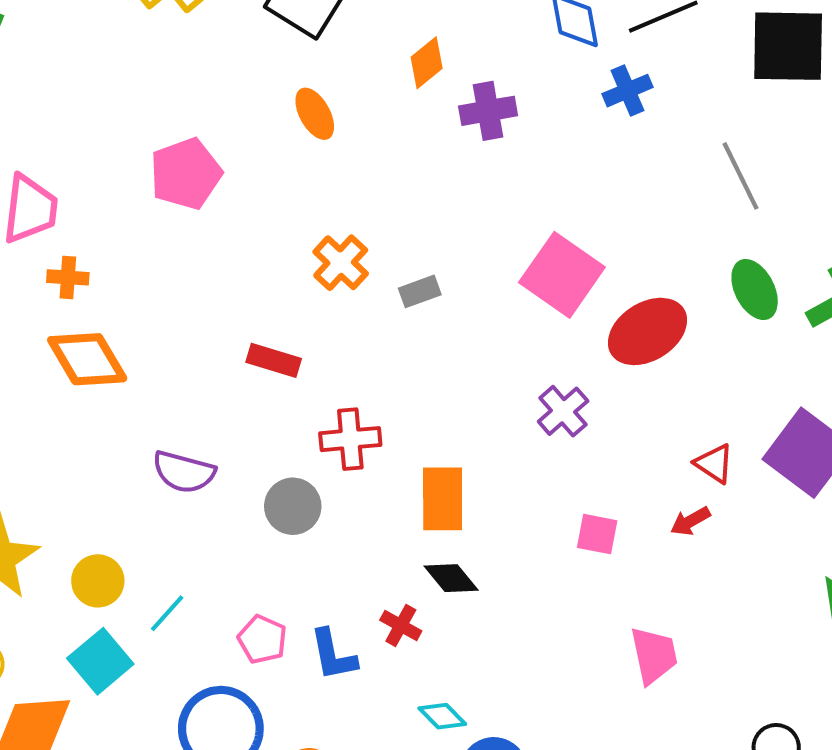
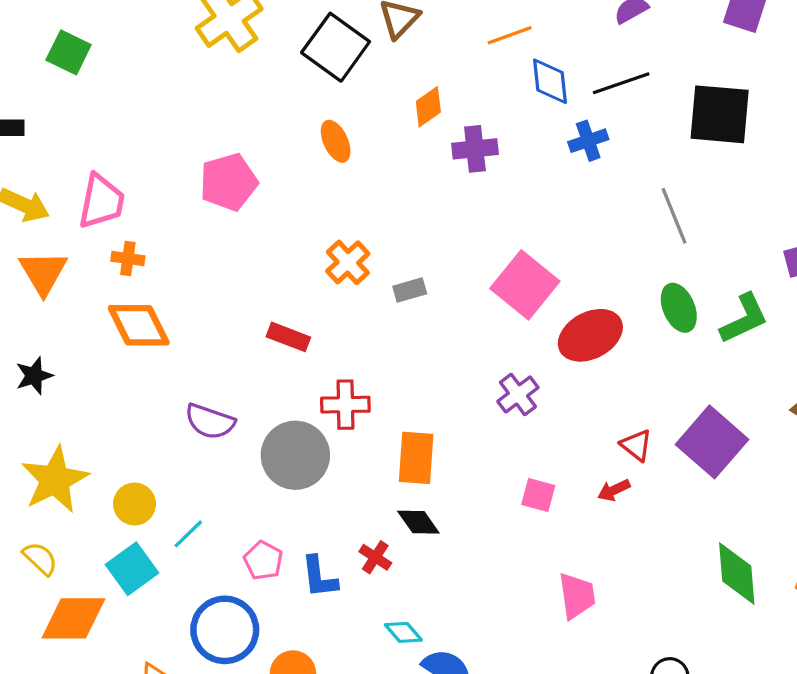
gray circle: (293, 506) -> (295, 455), size x1.5

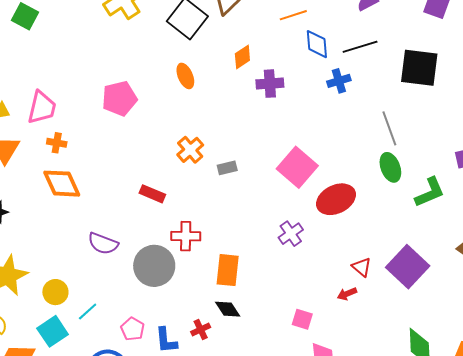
green ellipse: (679, 308) -> (390, 167), moved
pink square: (538, 495) -> (302, 319), moved
red cross: (375, 557) -> (201, 330), turned 30

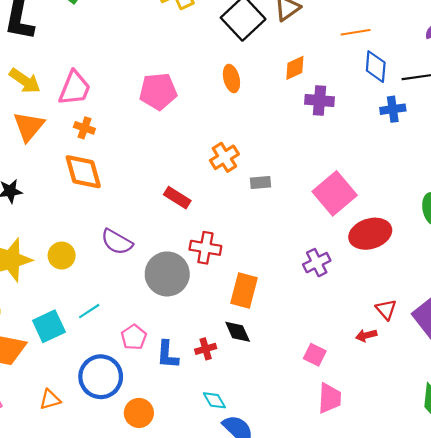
yellow circle: (55, 292) -> (62, 256), moved

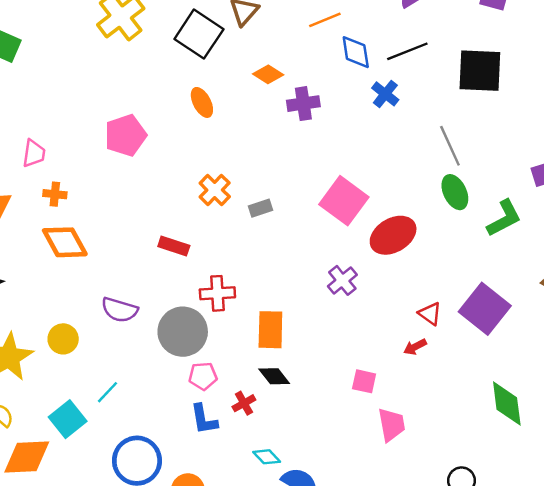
orange diamond: (295, 68) -> (268, 74), turned 70
pink trapezoid: (75, 88) -> (34, 153), size x0.7
blue cross: (393, 109) -> (385, 94), turned -30
pink pentagon: (134, 337) -> (203, 376), moved, turned -30

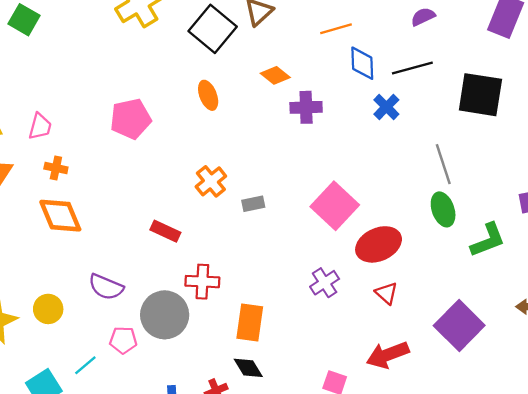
red triangle: (430, 314) -> (386, 293), moved
red arrow: (415, 347) -> (388, 355), size x1.8
pink pentagon: (203, 376) -> (123, 340), moved

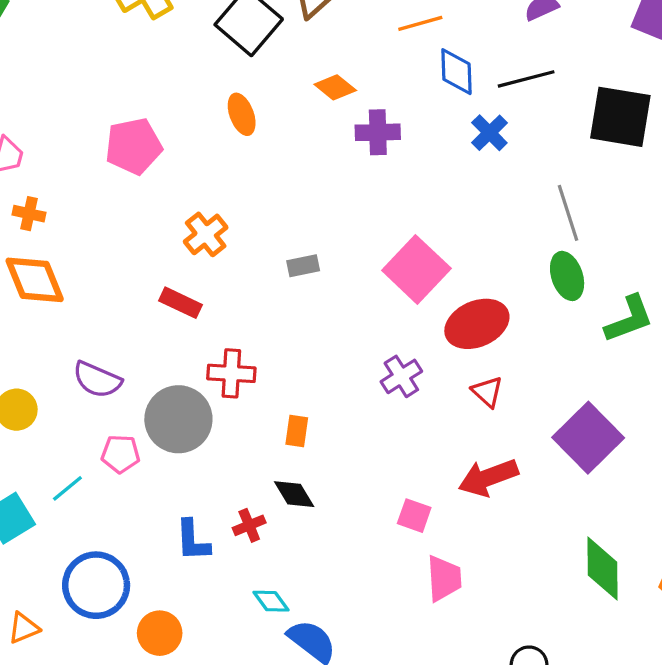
orange cross: (211, 181) -> (206, 234), moved
orange rectangle: (250, 323) -> (297, 431), size x0.6

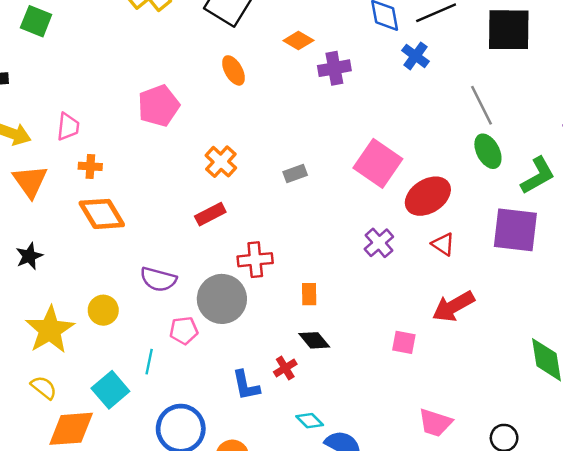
red rectangle: (180, 303) -> (210, 214), turned -44
purple square: (588, 438) -> (515, 230), moved, turned -30
cyan line: (67, 488) -> (149, 362), turned -30
pink trapezoid: (444, 578) -> (435, 423), moved, turned 120

